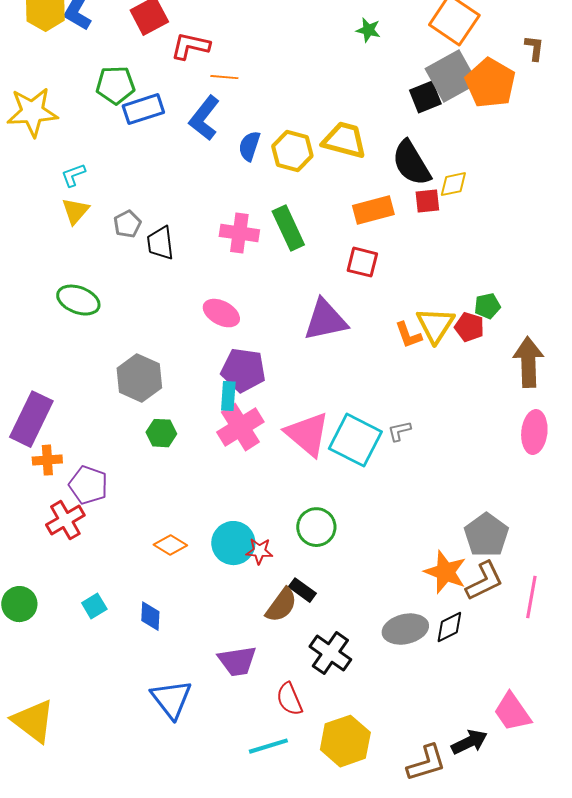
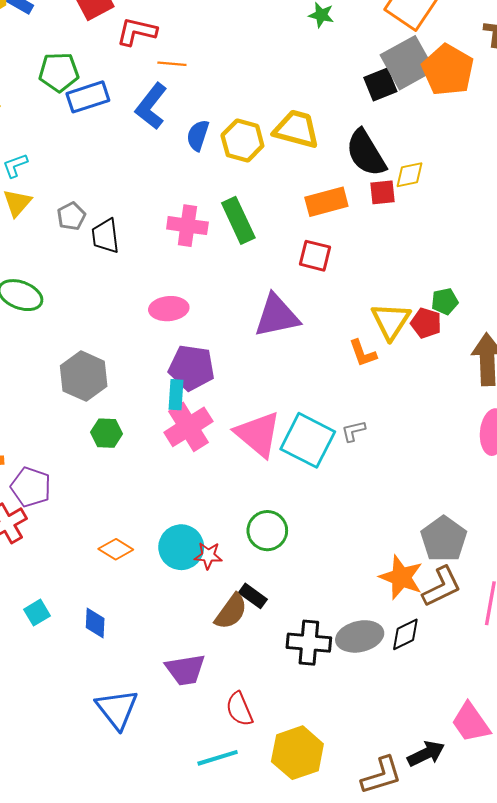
pink ellipse: (221, 313) -> (169, 309), turned -33
orange L-shape: (408, 335) -> (363, 353), moved
black cross: (330, 653) -> (309, 643), moved, turned -30

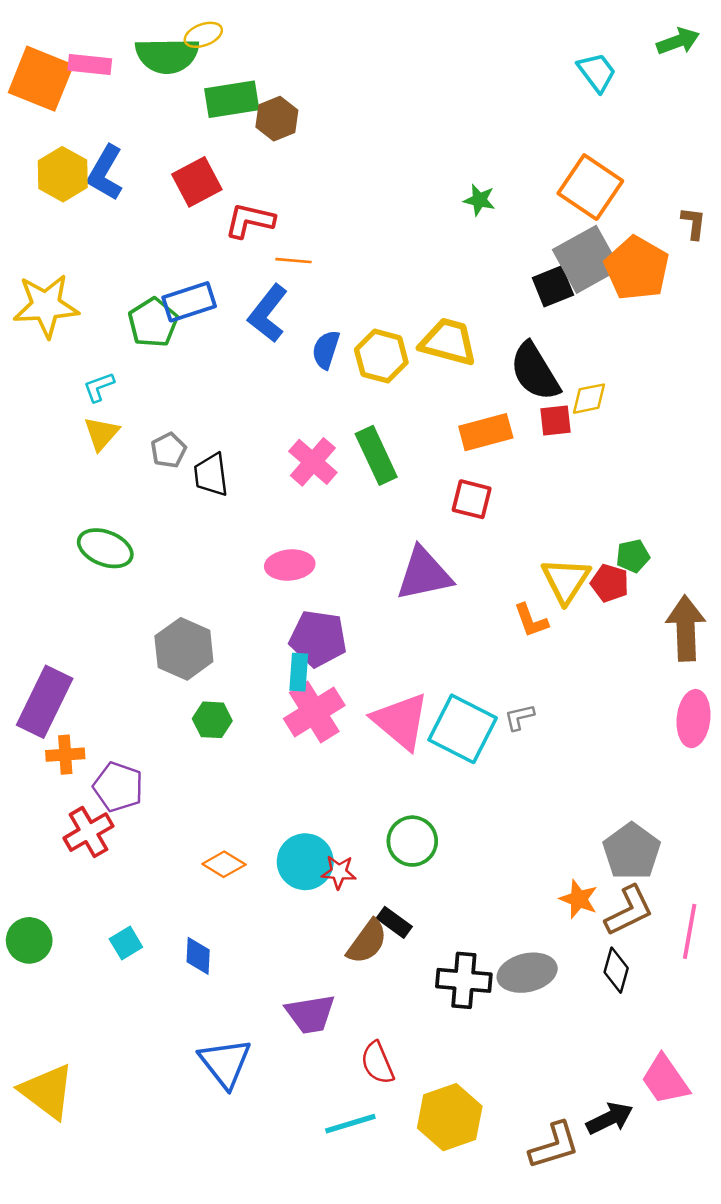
green pentagon: (59, 72) -> (153, 322), moved, turned -30
pink cross: (187, 226) -> (313, 462), turned 33
orange star: (401, 577) -> (579, 899), size x0.7
black diamond: (405, 634) -> (616, 970), moved, turned -48

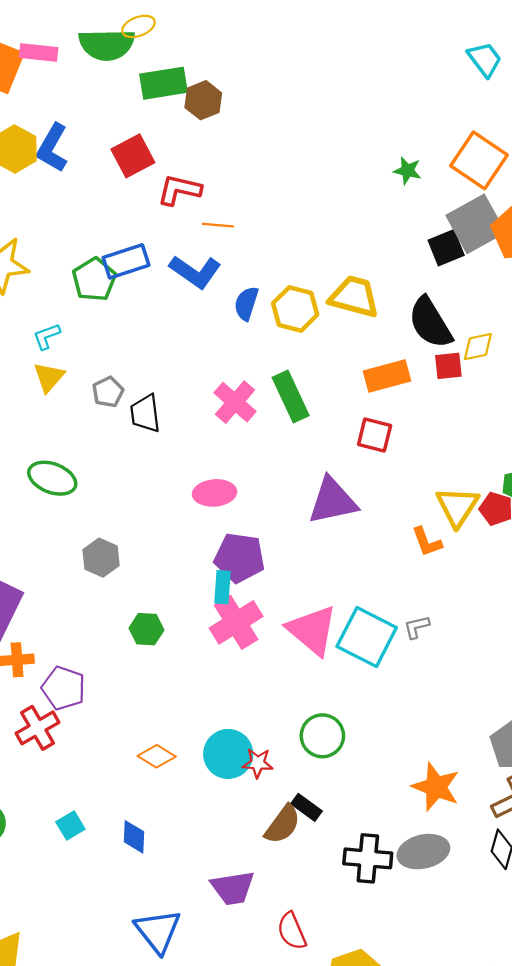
green star: (479, 200) -> (408, 171), moved
blue L-shape: (268, 313) -> (195, 272), turned -93
gray hexagon: (184, 649) -> (101, 558), moved, size x0.7
orange star: (579, 899) -> (436, 787), moved, size x1.4

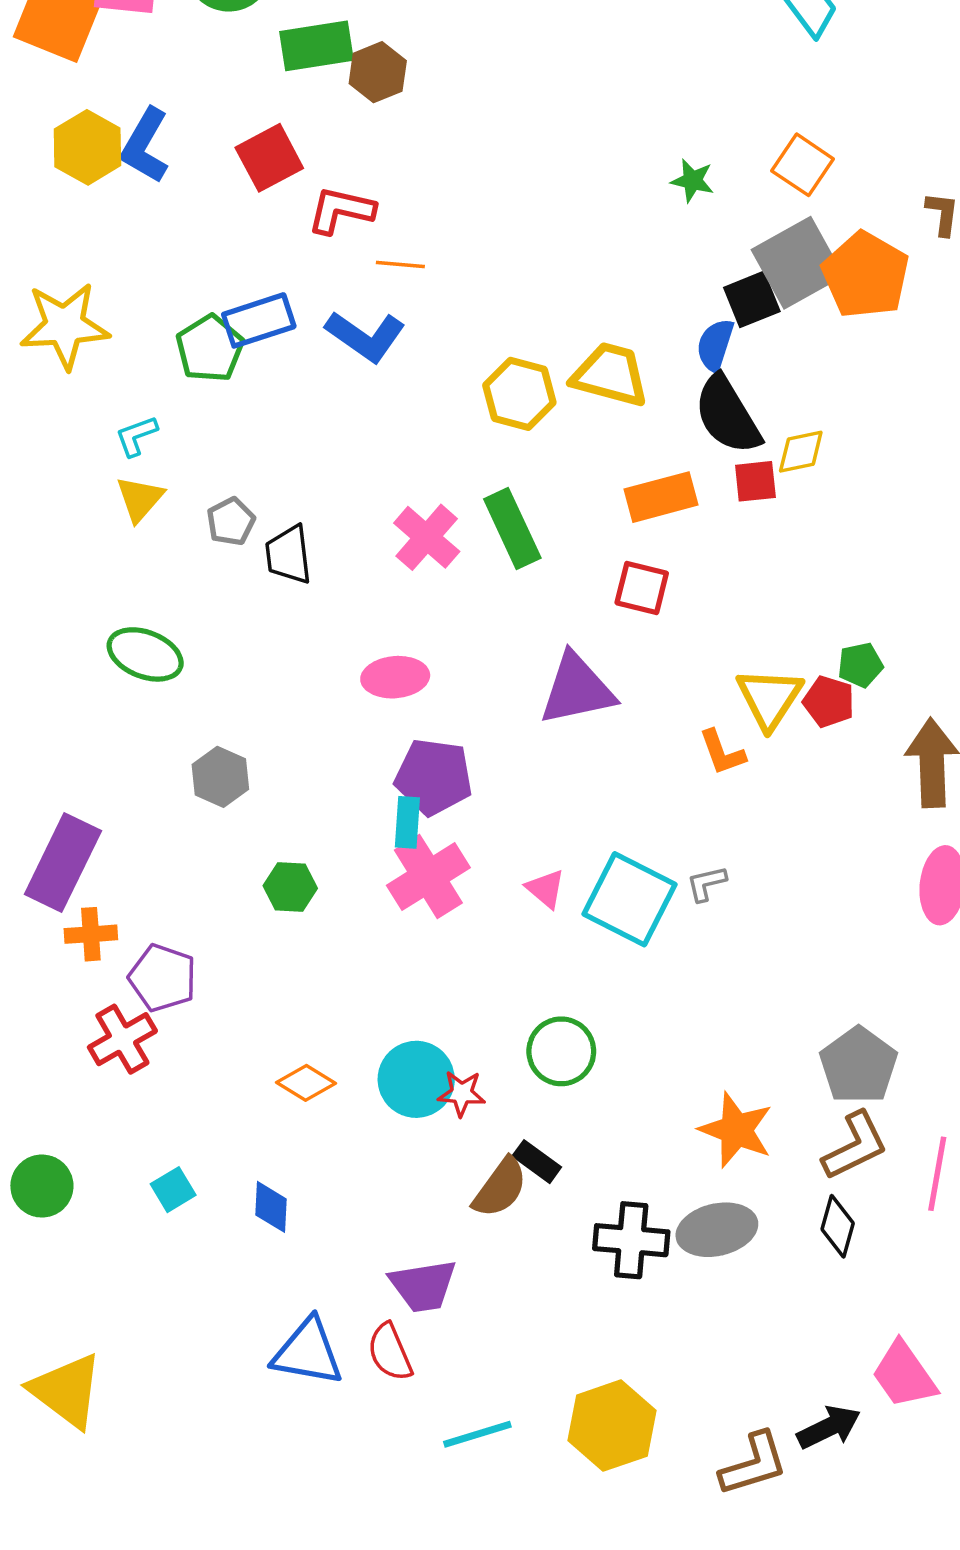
orange square: (479, 160) -> (803, 165), size x0.7
blue semicircle: (246, 303) -> (715, 345), moved
pink triangle: (312, 630) -> (546, 889), size x0.5
blue triangle: (158, 931) -> (308, 1352), turned -42
red semicircle: (292, 931) -> (390, 1352), moved

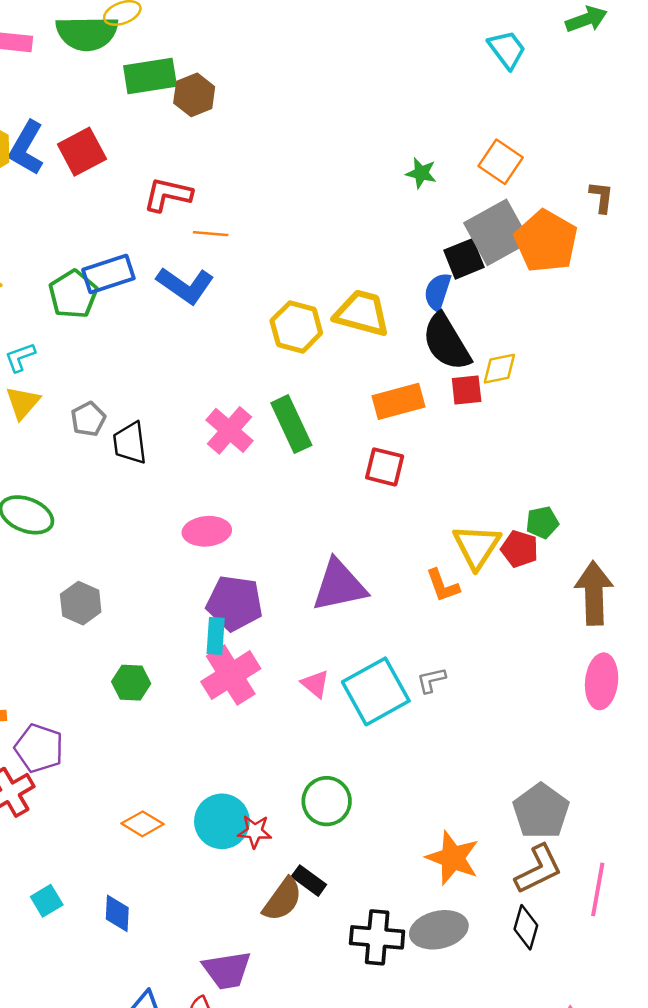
red square: (269, 158) -> (82, 152), moved
purple triangle: (577, 689) -> (339, 585), moved
cyan square: (629, 899) -> (376, 691), turned 34

